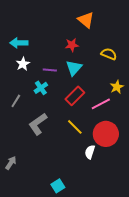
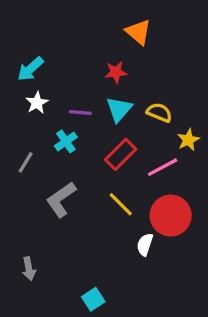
cyan arrow: (19, 43) -> (30, 69), turned -42
yellow semicircle: (109, 54) -> (159, 112), moved
gray arrow: (11, 163) -> (29, 269), moved, turned 136

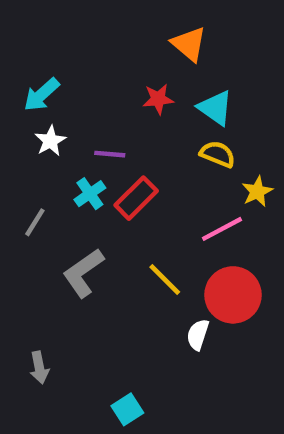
cyan triangle: (119, 109) -> (215, 108), moved, turned -36
red rectangle: (121, 154) -> (136, 198), moved

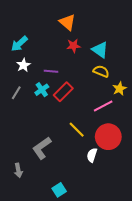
orange triangle: (189, 44) -> (67, 22), moved
gray line: (35, 222) -> (16, 93), moved
gray L-shape: (83, 273) -> (42, 148), moved

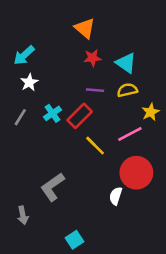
purple line: (51, 71) -> (95, 90), moved
yellow semicircle: (101, 71) -> (127, 90), turned -35
yellow line: (77, 130) -> (95, 146), moved

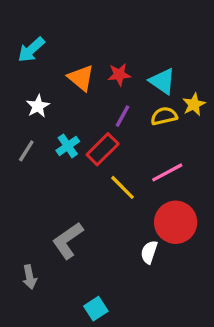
orange triangle: (85, 28) -> (81, 78), moved
cyan arrow: (24, 55) -> (31, 50), moved
purple line: (95, 90) -> (122, 116), turned -66
yellow star: (151, 112) -> (194, 104), moved

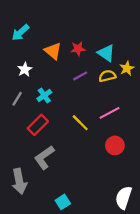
purple line: (122, 116) -> (80, 76), turned 32
red rectangle: (103, 149) -> (38, 125), moved
red circle: (176, 222) -> (115, 145), size x0.7
white semicircle: (149, 252) -> (124, 198), moved, size x1.5
gray arrow: (30, 277) -> (19, 181), size x1.6

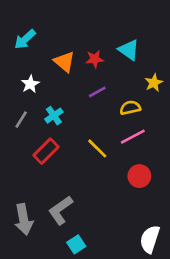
cyan triangle: (106, 53) -> (129, 50), moved
yellow semicircle: (107, 76) -> (130, 108), moved
gray L-shape: (44, 157) -> (60, 210), moved

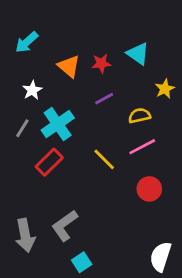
cyan cross: (54, 116) -> (58, 124), size x1.6

